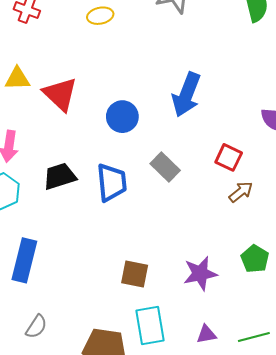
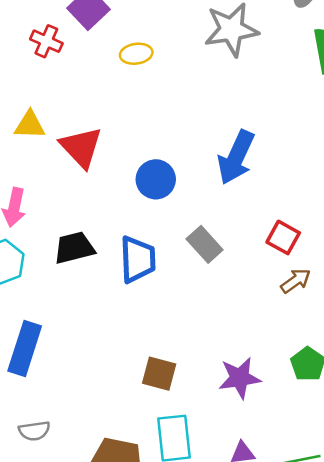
gray semicircle: (36, 327) -> (34, 431), turned 45

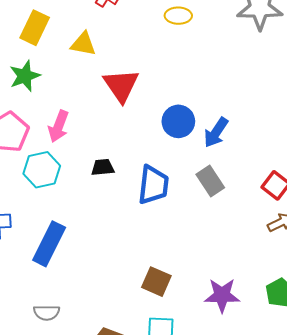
yellow triangle: (30, 125) -> (83, 44), moved
blue arrow: (236, 157) -> (216, 132), moved, size x0.7
black trapezoid: (74, 248) -> (103, 167), size x0.7

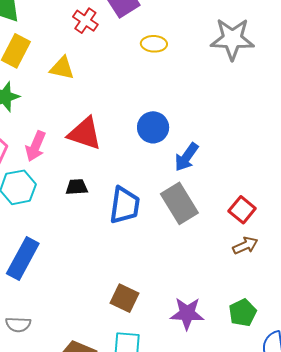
red triangle: (121, 85) -> (85, 134), moved, turned -39
blue circle: (178, 121) -> (153, 127), moved
gray rectangle: (210, 181) -> (179, 203), size x1.4

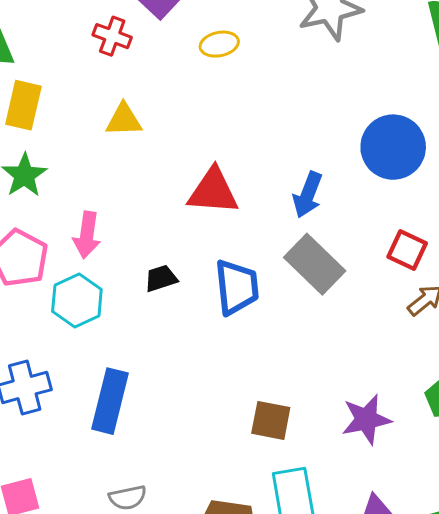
yellow triangle: (62, 68) -> (124, 120), moved
blue circle: (153, 127) -> (393, 147), moved, size x1.4
red triangle: (85, 134) -> (213, 191), moved

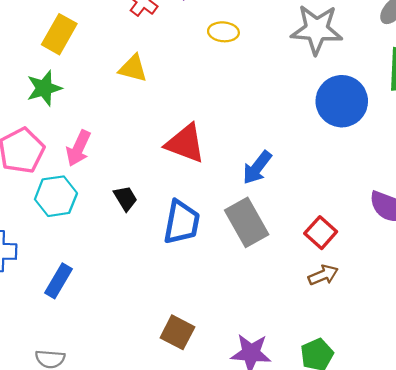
blue circle: (393, 147) -> (342, 101), moved
black trapezoid: (161, 278) -> (125, 198), turned 60
blue rectangle: (110, 401) -> (58, 281), size x0.7

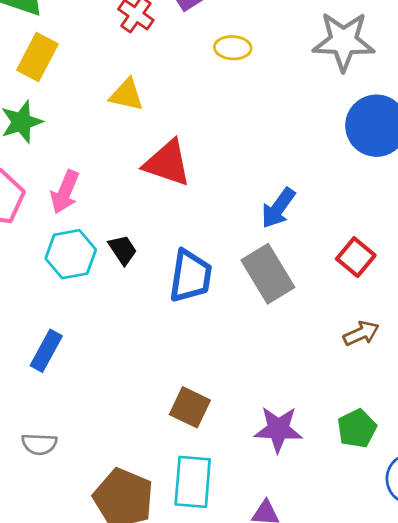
red triangle: (185, 143) -> (167, 163), moved
cyan hexagon: (56, 196) -> (71, 254), moved
red square: (321, 233) -> (356, 257), moved

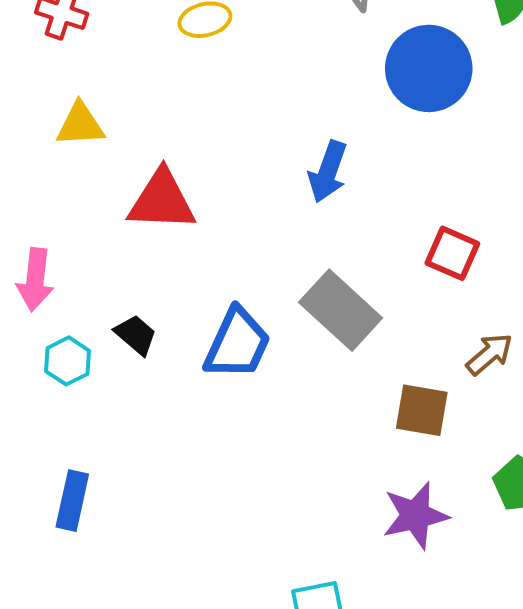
blue arrow: (278, 208) -> (328, 172), moved
cyan hexagon: (71, 254) -> (68, 361), size x0.7
blue trapezoid: (190, 276) -> (237, 344), turned 32
brown square: (190, 407) -> (422, 410), moved

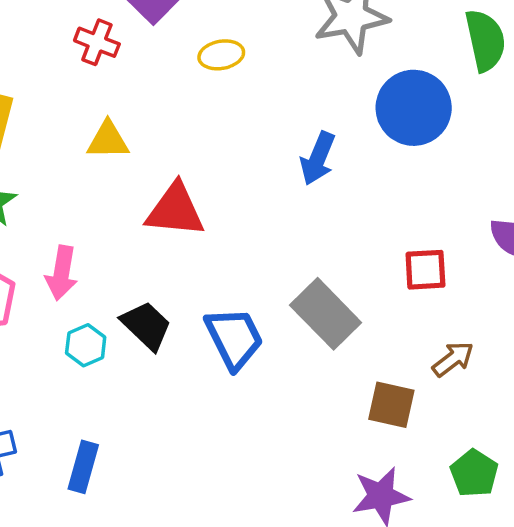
blue arrow: (328, 172) -> (318, 158), moved
red square: (452, 253) -> (425, 270), turned -30
black trapezoid: (136, 335) -> (146, 326), size x1.4
blue trapezoid: (237, 344) -> (234, 338), turned -54

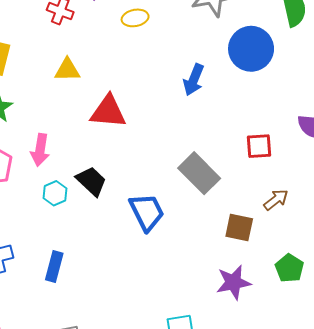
blue trapezoid: (234, 338) -> (147, 212), moved

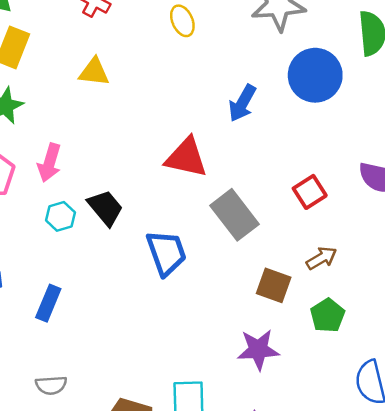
yellow ellipse: (135, 18) -> (182, 21), turned 70
red triangle: (108, 112) -> (186, 158), moved
red square: (259, 146) -> (310, 192), turned -36
green pentagon: (289, 268) -> (328, 315), moved

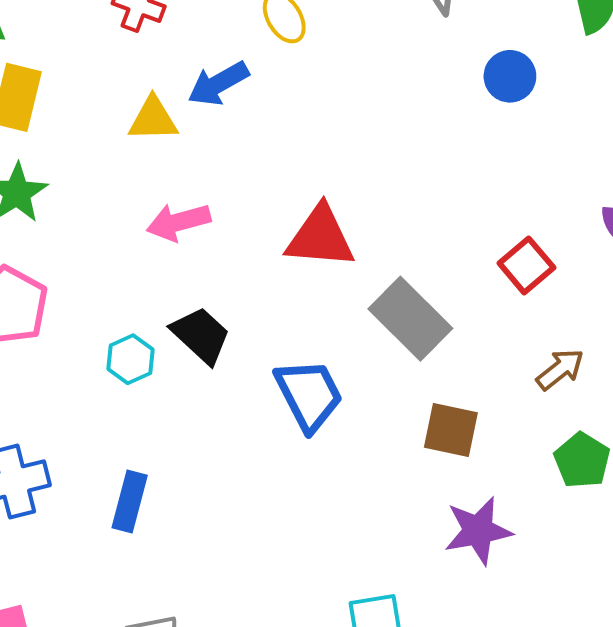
blue circle: (315, 75) -> (510, 76), size x0.6
blue arrow: (242, 103) -> (218, 84), moved, turned 39
pink arrow: (49, 163) -> (178, 222), moved, turned 66
brown square: (274, 285) -> (451, 430), moved

